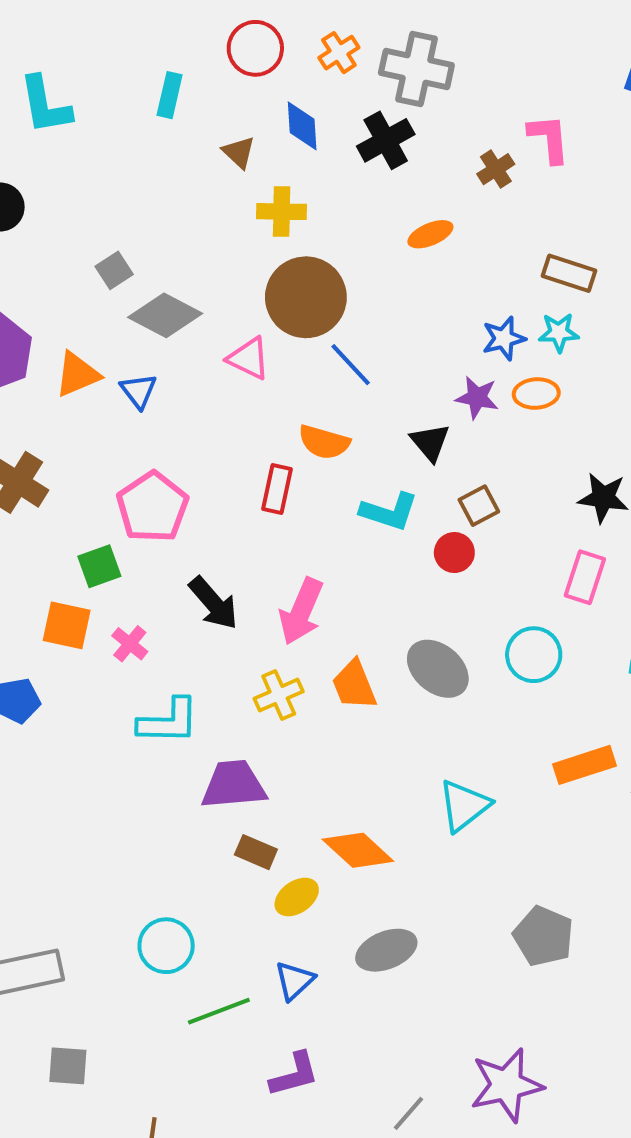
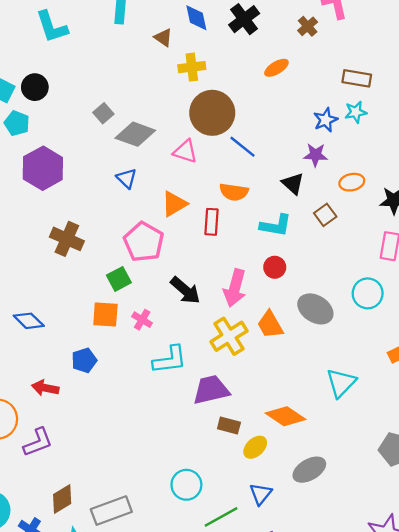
orange triangle: (77, 374) -> (174, 204), moved
orange ellipse: (536, 394) -> (352, 182), moved
red circle: (454, 553) -> (275, 267), moved
yellow cross: (279, 695) -> (229, 336), size x1.4

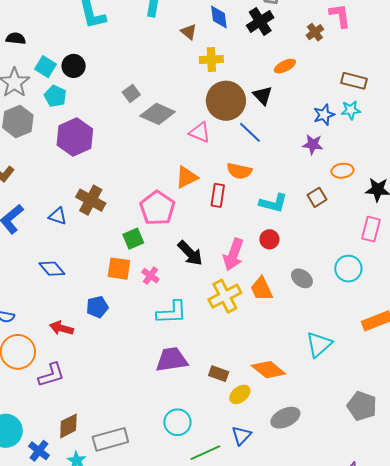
blue triangle: (127, 178) -> (58, 216), moved, turned -30
black triangle: (293, 184) -> (263, 95), moved
gray ellipse: (315, 309) -> (302, 278), size x0.7
purple trapezoid: (211, 390) -> (172, 359), moved

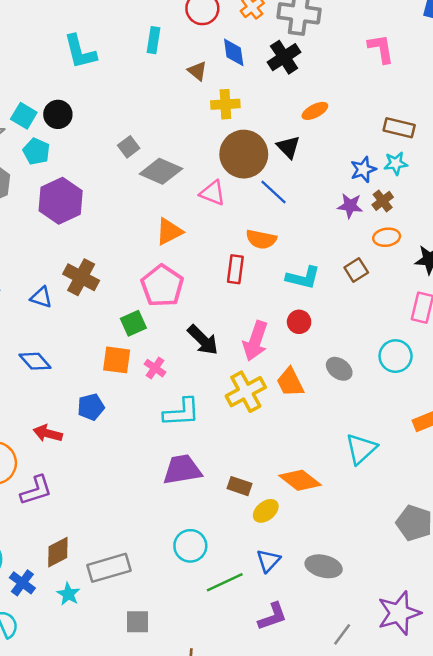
brown cross: (315, 32) -> (383, 201), moved
orange triangle: (187, 177) -> (169, 232), moved
gray ellipse: (285, 418) -> (324, 566), moved, turned 40

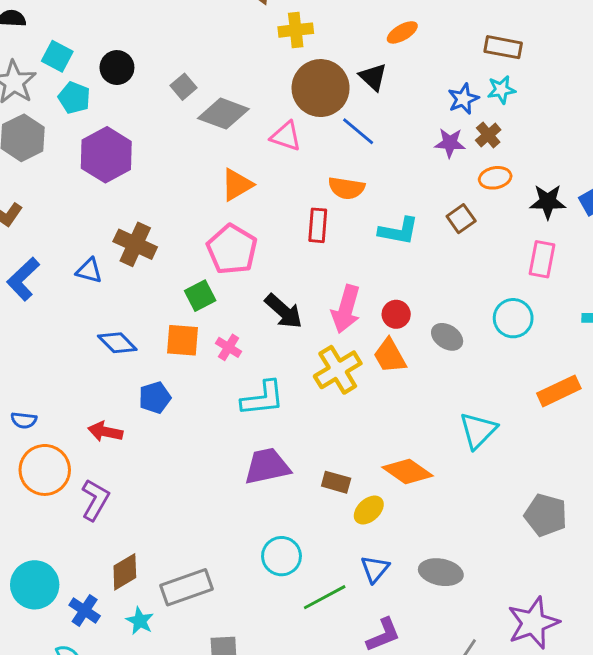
black circle: (58, 114) -> (117, 68), moved
red circle: (299, 322) -> (396, 314), moved
blue diamond: (35, 361) -> (117, 343), moved
purple L-shape: (36, 490) -> (95, 500), turned -40

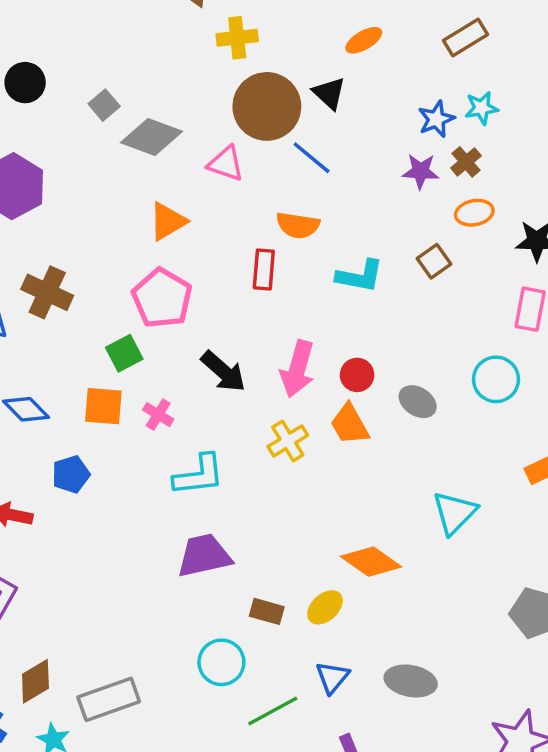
brown rectangle: (503, 47) -> (465, 37), moved, turned -42
yellow cross: (338, 370) -> (288, 441), size x0.7
brown rectangle: (336, 482) -> (267, 611), moved

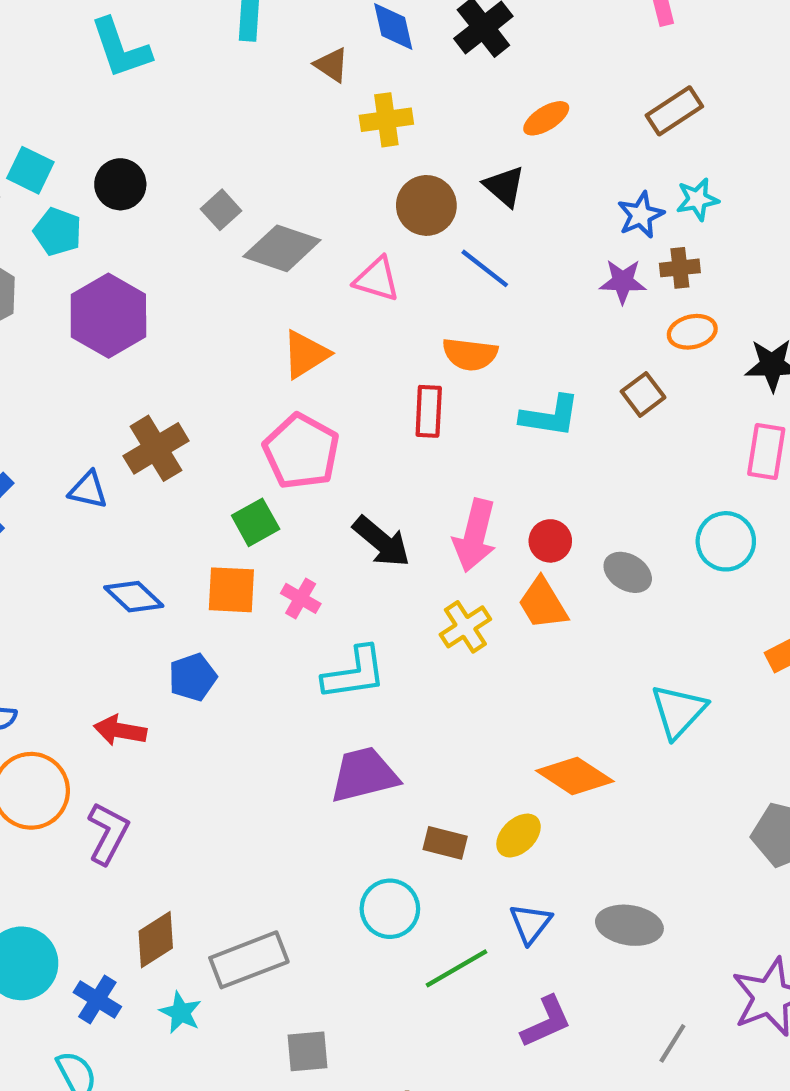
brown circle: (267, 106) -> (426, 205), size x0.7
brown cross: (466, 162) -> (680, 268), turned 36
brown cross: (47, 292) -> (156, 448), turned 36

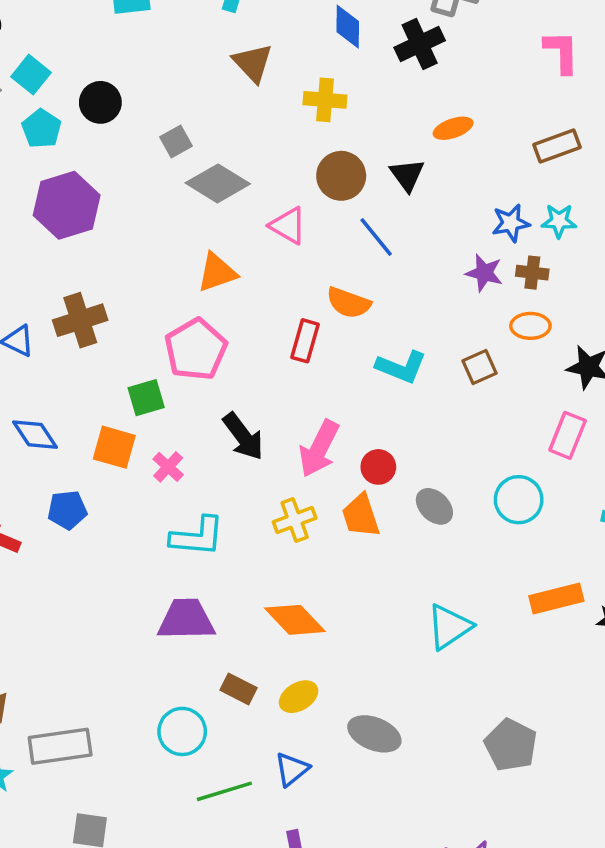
brown triangle: (331, 65) -> (253, 63), moved, size x1.4
orange diamond: (575, 776) -> (295, 620), moved
gray ellipse: (629, 925) -> (374, 734), moved

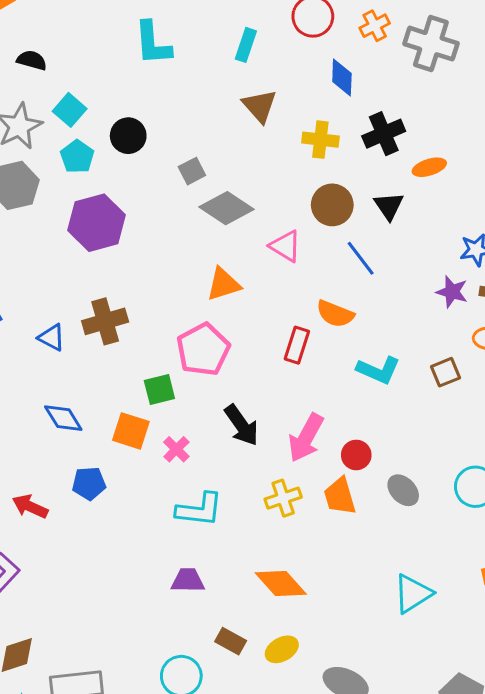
black cross: (420, 44) -> (384, 134), moved
purple trapezoid: (186, 620) -> (188, 580), size x0.7

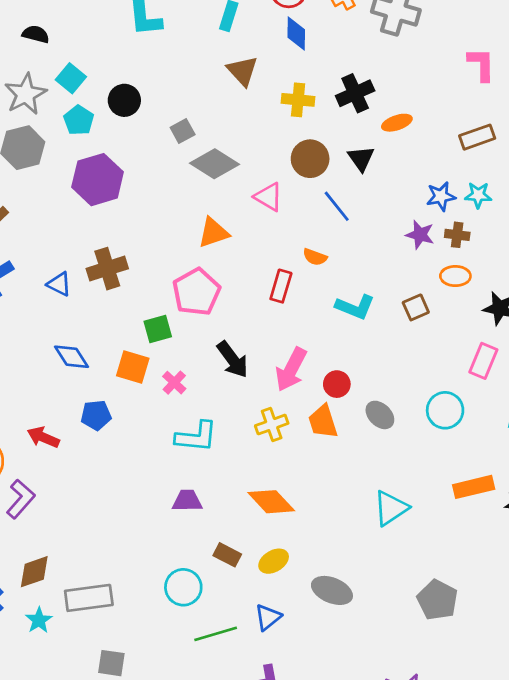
blue diamond: (342, 77) -> (296, 34), moved
orange semicircle: (335, 314) -> (315, 257), size x0.7

